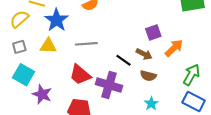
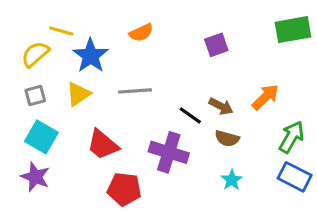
purple square: (153, 32) -> (216, 45), moved
yellow triangle: (48, 46) -> (78, 94), turned -36
red trapezoid: (80, 75) -> (103, 145), moved
purple star: (42, 94) -> (35, 177), moved

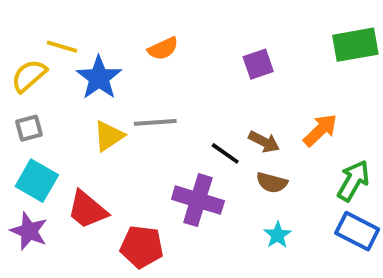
yellow triangle: (78, 94) -> (109, 136), moved
red trapezoid: (103, 145) -> (87, 210), moved

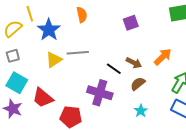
yellow line: (62, 47) -> (30, 14), turned 56
orange semicircle: (163, 49) -> (82, 15), turned -77
brown semicircle: (272, 183) -> (138, 84), turned 126

